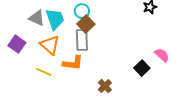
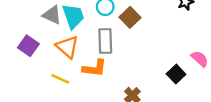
brown square: (86, 24) -> (130, 17), moved

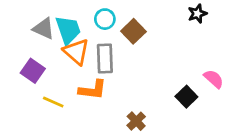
purple square: (28, 46) -> (33, 71), moved
orange triangle: (67, 47) -> (76, 52), moved

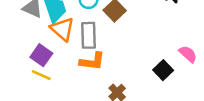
purple square: (33, 71) -> (41, 55), moved
orange L-shape: (93, 90) -> (92, 61), moved

